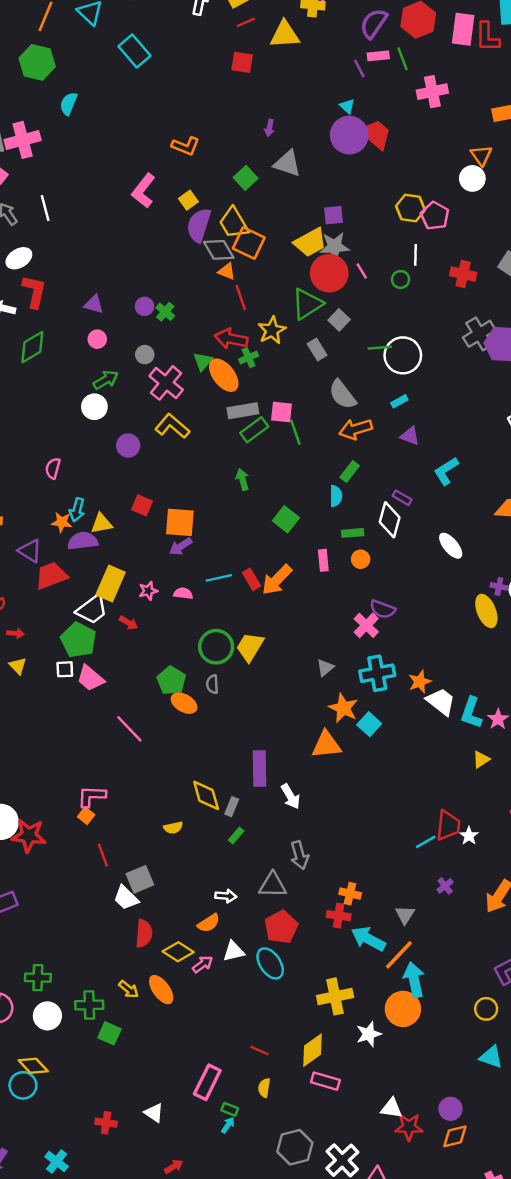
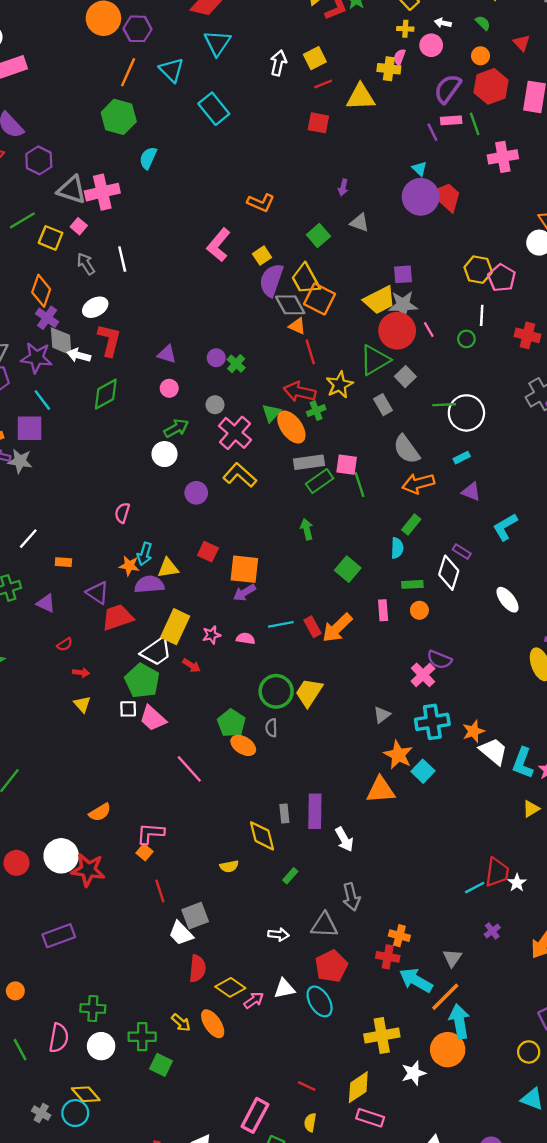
gray triangle: (287, 163) -> (360, 223), size x0.7
gray rectangle: (232, 807) -> (284, 813), moved, turned -30
orange semicircle: (209, 923) -> (100, 812), moved

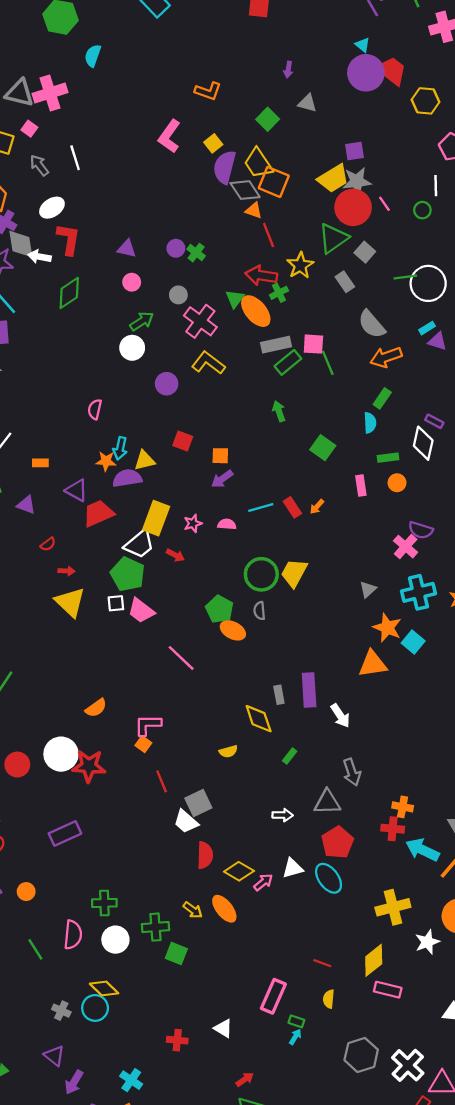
yellow hexagon: (478, 270) -> (426, 101), moved
purple triangle: (471, 492) -> (437, 341), moved
orange square: (244, 569) -> (220, 456), size x0.6
orange arrow: (337, 628) -> (317, 507), size x0.5
yellow triangle: (82, 704) -> (70, 602), size x1.8

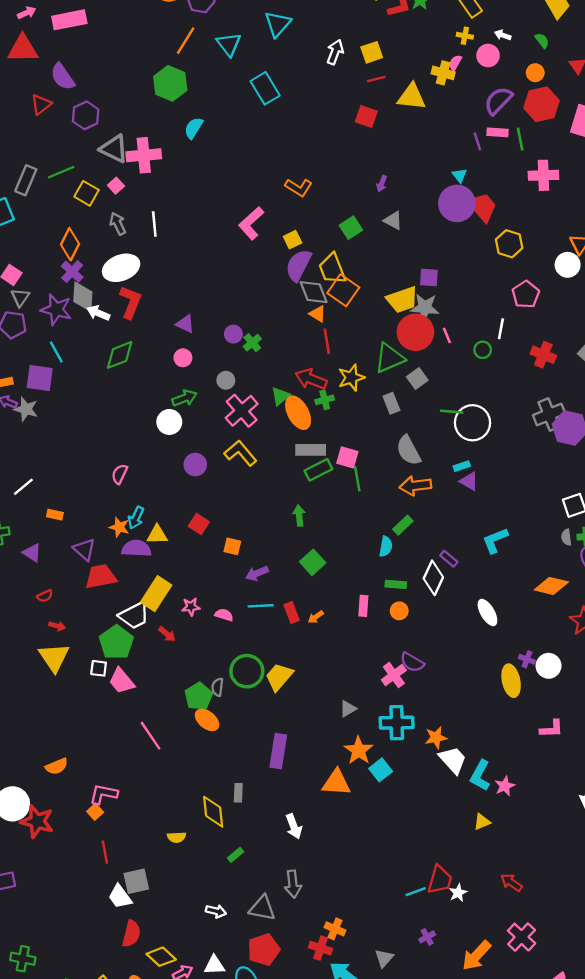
white ellipse: (52, 208) -> (121, 268), size x1.4
green square: (323, 448) -> (313, 562), moved
purple arrow: (222, 479) -> (257, 573), moved
gray semicircle: (259, 611) -> (217, 687), moved
purple rectangle: (309, 690) -> (278, 751), moved

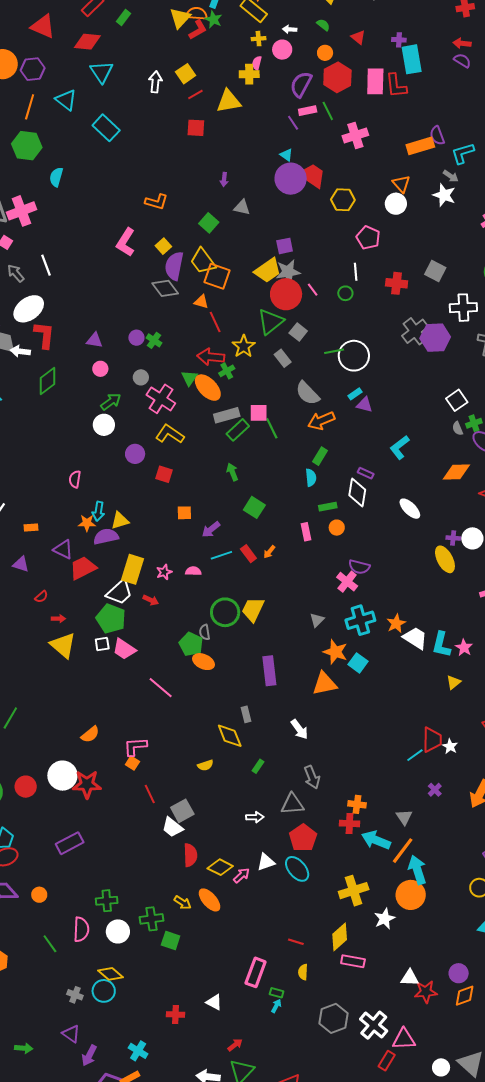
gray diamond: (314, 292) -> (165, 288), moved
red square: (199, 524) -> (164, 474), moved

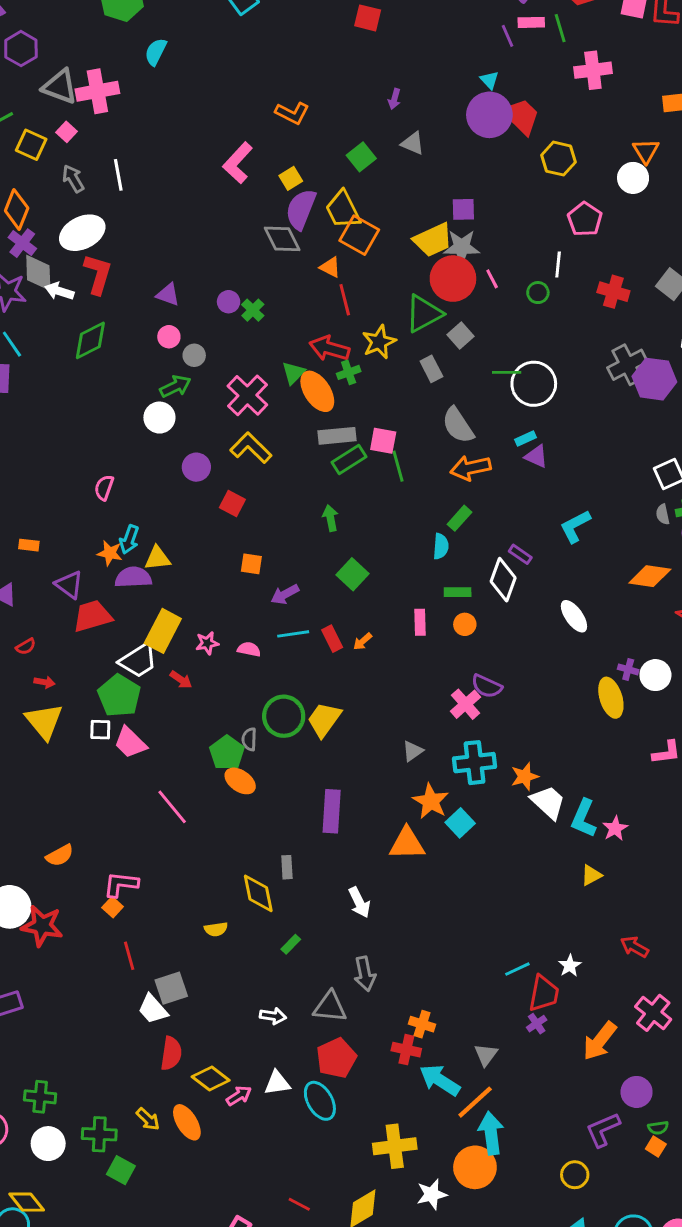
gray circle: (141, 377) -> (194, 355), moved
red trapezoid: (432, 740) -> (544, 993), moved

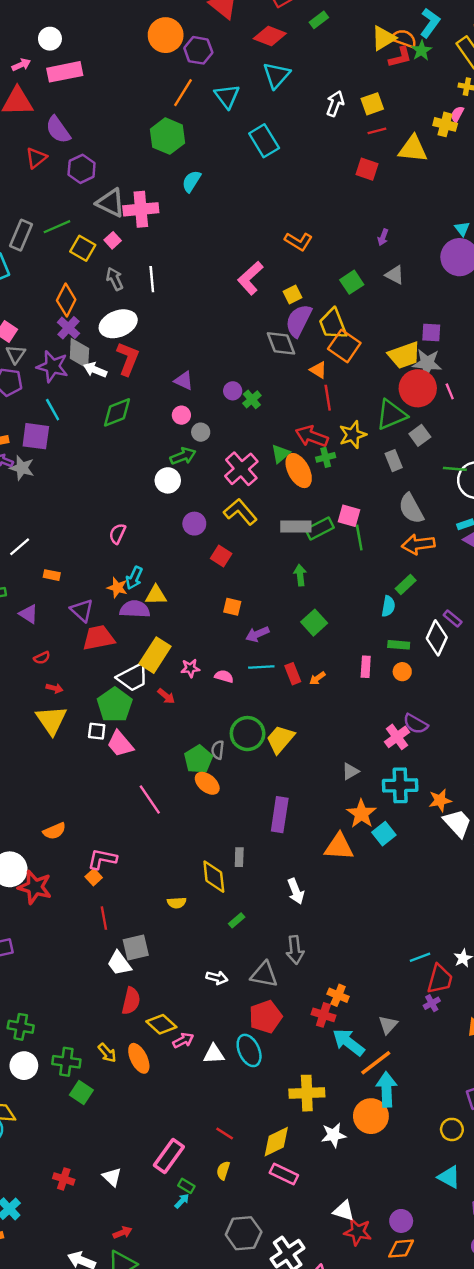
gray rectangle: (337, 436) -> (296, 527), moved
white triangle: (277, 1083) -> (214, 1054), moved

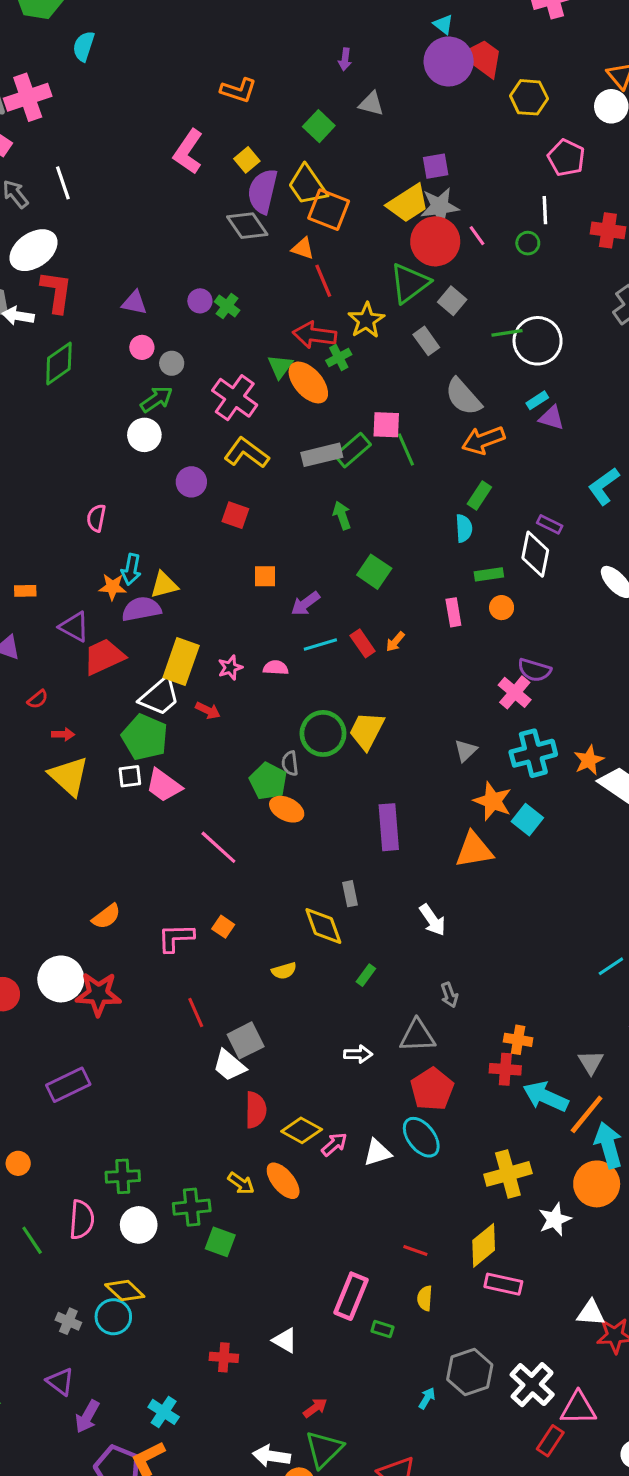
orange square: (94, 877) -> (223, 927), moved
gray arrow: (295, 950) -> (449, 995), size x0.7
cyan arrow: (182, 1201) -> (427, 1398), moved

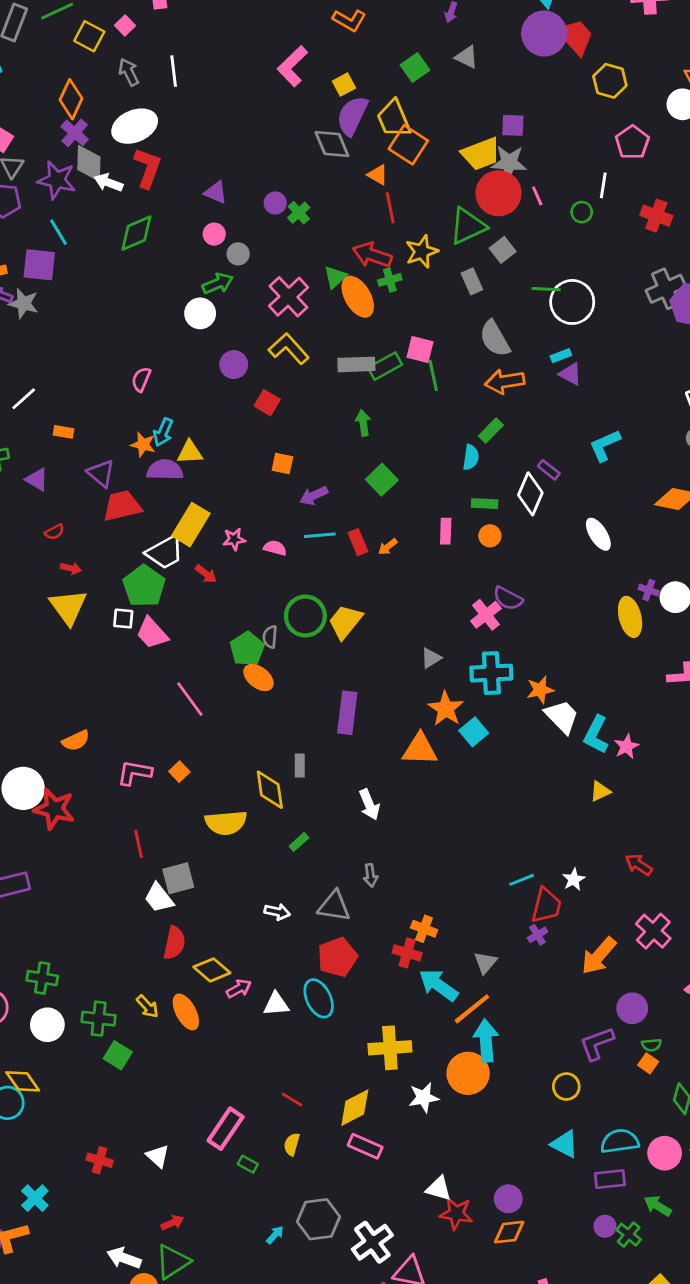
yellow semicircle: (284, 971) -> (226, 823), size x1.8

